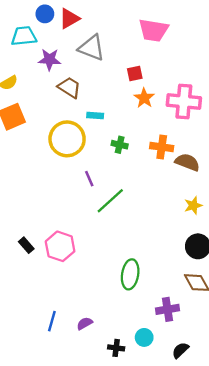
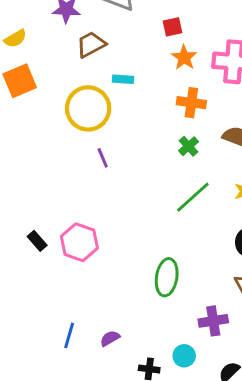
brown trapezoid: (69, 87) -> (91, 44), turned -60
green cross: (120, 145) -> (189, 146), moved, turned 35
orange cross: (162, 147) -> (191, 103), moved
purple line: (89, 179) -> (103, 158), moved
green line: (110, 201) -> (193, 197), moved

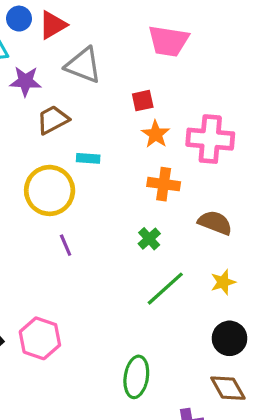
green cross: (189, 146) -> (149, 239), moved

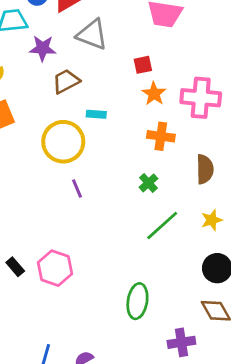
brown semicircle: (215, 223) -> (205, 169), turned 68

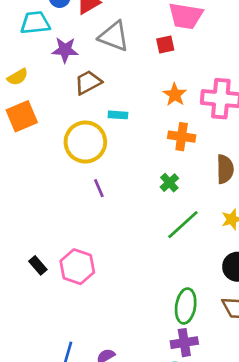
red square: (143, 65) -> (165, 44), moved
green ellipse: (137, 301) -> (186, 306), moved
purple cross: (181, 342) -> (184, 343), moved

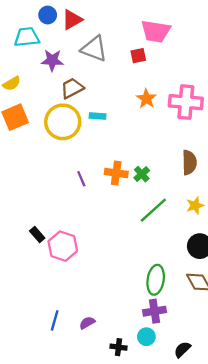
orange cross: (182, 137) -> (116, 173), moved
yellow circle: (85, 142) -> (63, 122), moved
black rectangle: (38, 265) -> (37, 234), moved

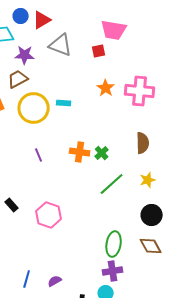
brown trapezoid: (72, 88) -> (18, 79), moved
purple line: (81, 179) -> (39, 155), moved
pink hexagon: (63, 246) -> (49, 215), moved

